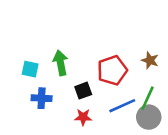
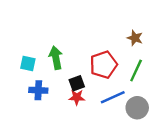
brown star: (150, 60) -> (135, 38), moved
green line: (147, 98) -> (136, 71), moved
red star: (83, 117) -> (77, 97), moved

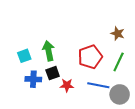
cyan square: (28, 64) -> (24, 56), turned -32
black square: (77, 83) -> (53, 73), moved
blue line: (113, 97) -> (98, 85), turned 35

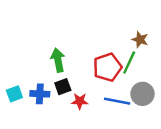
cyan square: (24, 56) -> (14, 94), moved
green line: (119, 62) -> (129, 62), moved
gray circle: (120, 94) -> (142, 94), moved

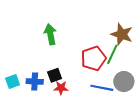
brown star: (140, 40) -> (122, 34), size x1.5
green arrow: (58, 60) -> (50, 34), moved
red star: (80, 101) -> (61, 88), moved

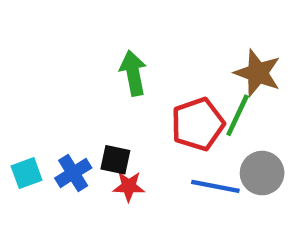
green arrow: (50, 34) -> (133, 73), moved
black square: (55, 75) -> (115, 160), turned 32
blue cross: (35, 82) -> (73, 173), turned -35

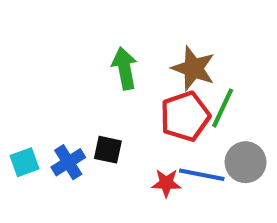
brown star: (258, 73) -> (193, 68), moved
red star: (129, 186) -> (166, 183), moved

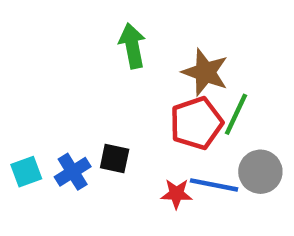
green arrow: (125, 68) -> (132, 46), moved

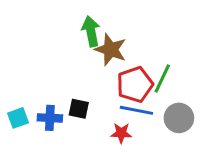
brown star: (205, 72) -> (111, 50), moved
blue cross: (73, 172) -> (50, 118), turned 35
blue line: (214, 185) -> (136, 110), moved

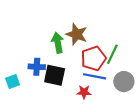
green arrow: (91, 31) -> (58, 43), moved
black square: (79, 109) -> (55, 75), size x1.5
blue cross: (50, 118) -> (37, 67), moved

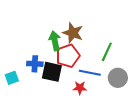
red pentagon: (93, 58) -> (68, 56), moved

